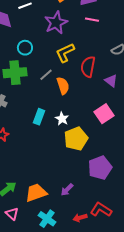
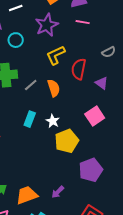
cyan circle: (25, 48) -> (16, 40), moved
gray line: (46, 75) -> (31, 85), moved

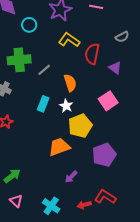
yellow L-shape: (56, 55) -> (69, 40), turned 60
orange semicircle: (54, 88) -> (70, 83), moved
orange trapezoid: (27, 195) -> (59, 147), moved

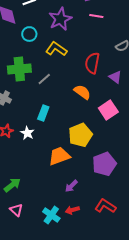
yellow L-shape: (69, 40) -> (56, 49), moved
orange semicircle: (70, 83) -> (82, 92), moved, turned -36
white star: (66, 106) -> (27, 133), moved
red arrow: (84, 205) -> (72, 210), moved

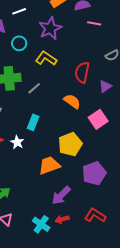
pink line: (96, 16) -> (94, 23), moved
purple triangle: (115, 77) -> (105, 86), turned 48
purple arrow: (71, 186) -> (61, 195), size x1.5

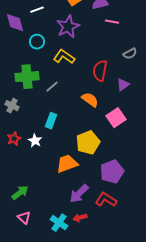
red L-shape: (95, 215) -> (106, 200), moved

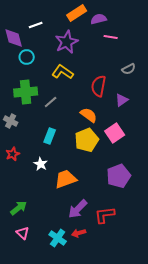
cyan circle: (37, 42) -> (27, 57), moved
white star: (35, 141) -> (41, 164), moved
yellow pentagon: (88, 143) -> (87, 140), moved
purple pentagon: (112, 172) -> (119, 176), moved
red L-shape: (106, 200) -> (105, 215), turned -40

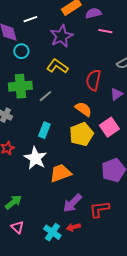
white star: (41, 164) -> (35, 158), size x1.6

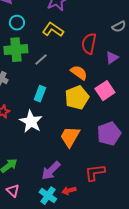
cyan circle: (21, 51) -> (17, 23), moved
orange trapezoid: (60, 173) -> (70, 137), moved, turned -40
purple arrow: (72, 203) -> (51, 171), moved

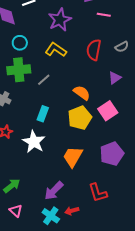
red semicircle: (89, 44) -> (94, 50), moved
red L-shape: (95, 173) -> (98, 193), turned -100

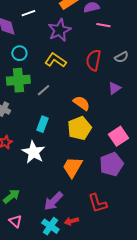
pink square: (108, 111) -> (118, 136), moved

